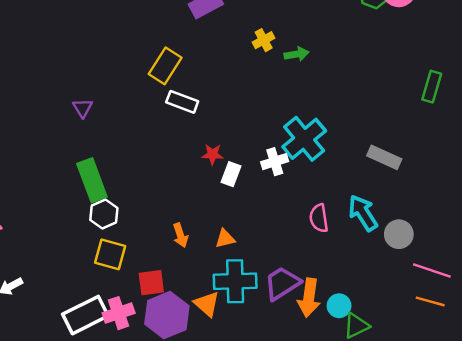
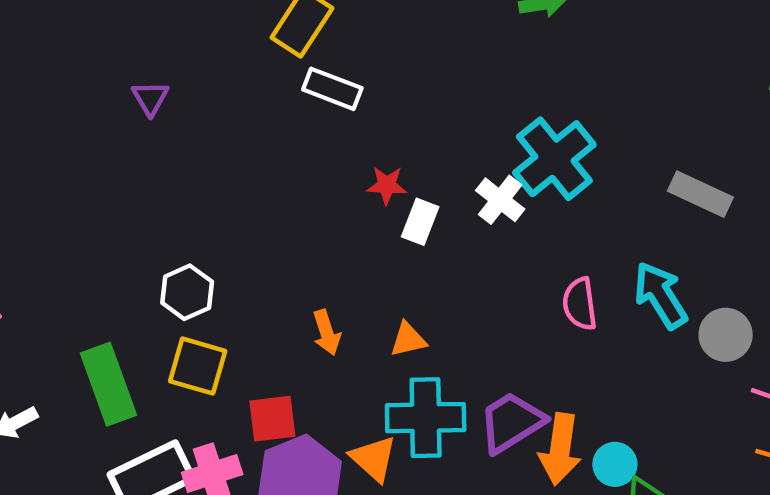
white cross: (275, 162) -> (500, 200), turned -35
green rectangle: (92, 180) -> (108, 384), moved

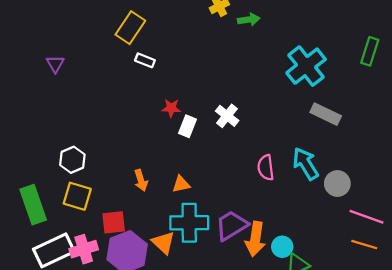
white rectangle: (332, 89) -> (145, 60), size x0.7
cyan cross: (554, 159) -> (306, 66), moved

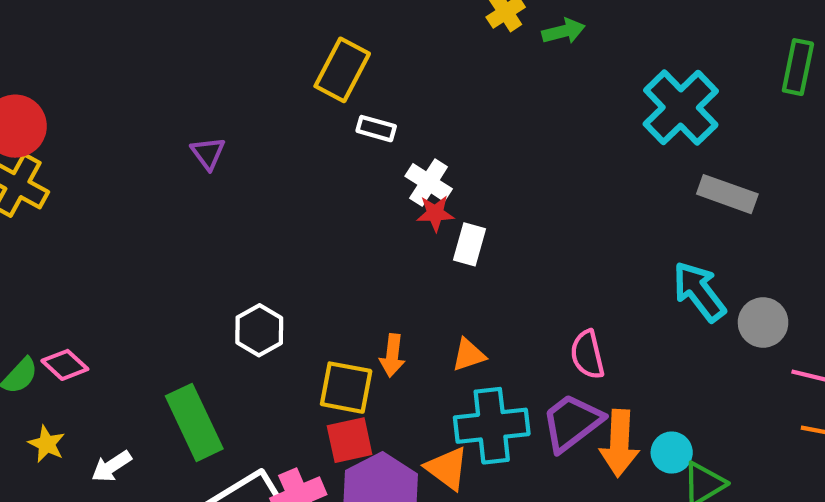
white cross: (227, 116) -> (429, 182), moved
pink semicircle: (266, 168) -> (587, 354), moved
orange arrow: (141, 180) -> (392, 355), turned 30
yellow square: (77, 196) -> (346, 388), moved

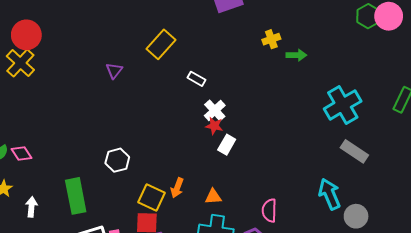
yellow rectangle: (342, 70) -> (161, 44), moved
white arrow: (111, 466) -> (31, 207), turned 114

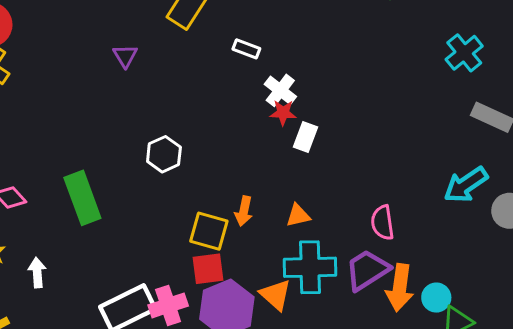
cyan cross: (343, 105) -> (464, 53), size x0.7
white hexagon: (117, 160) -> (164, 154), moved
cyan arrow: (330, 194) -> (466, 185), turned -92
green rectangle: (76, 196) -> (82, 198), moved

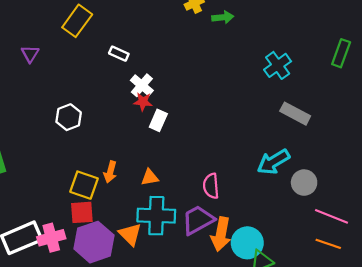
white hexagon: (164, 154) -> (69, 117), moved
cyan circle: (436, 298) -> (247, 243), size x1.5

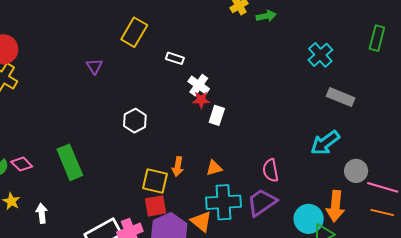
gray circle: (304, 183) -> (356, 171), moved
orange arrow: (221, 234) -> (335, 206), moved

